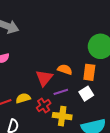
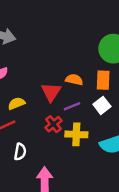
yellow semicircle: (23, 98) -> (16, 103), moved

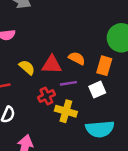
red triangle: (51, 92) -> (52, 65), turned 45
yellow semicircle: (16, 103) -> (27, 67), moved, turned 49

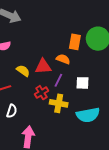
orange rectangle: (104, 66) -> (75, 42), moved
purple line: (68, 83) -> (58, 80), turned -48
white square: (97, 90) -> (83, 83), turned 32

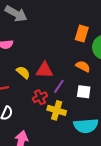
orange rectangle: (75, 42) -> (82, 33), moved
orange semicircle: (63, 59) -> (83, 66), moved

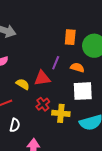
purple line: (59, 86) -> (56, 63), moved
white square: (84, 92) -> (83, 91), size x1.5

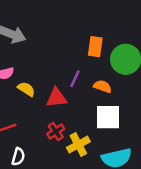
yellow semicircle: (23, 84) -> (26, 89), moved
yellow cross: (61, 113) -> (78, 145), turned -36

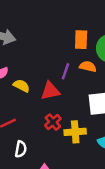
orange semicircle: (102, 86) -> (88, 67), moved
yellow cross: (78, 145) -> (75, 132), turned 30

